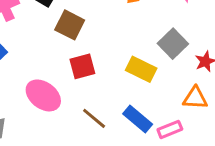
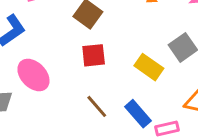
pink ellipse: (43, 95) -> (33, 75), moved

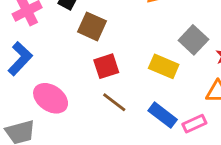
brown line: (97, 106) -> (114, 102), moved

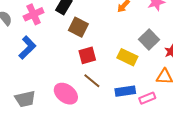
pink ellipse: (51, 98) -> (66, 94), moved
blue rectangle: (163, 115) -> (125, 91), turned -48

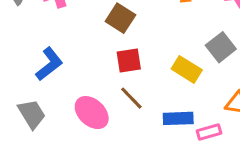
blue L-shape: (27, 48) -> (49, 64), moved
gray trapezoid: (25, 99) -> (32, 114), turned -115

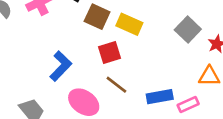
blue L-shape: (49, 64) -> (61, 66), moved
yellow rectangle: (187, 69) -> (129, 24), moved

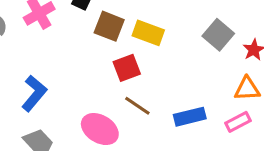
blue L-shape: (61, 66) -> (34, 93), moved
pink rectangle: (188, 105) -> (238, 122), moved

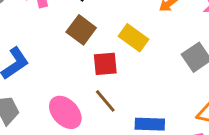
brown square: (109, 26) -> (81, 30), moved

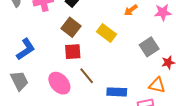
red square: (105, 64) -> (73, 52), moved

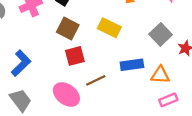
brown line: (87, 76) -> (96, 80), turned -66
orange triangle: (157, 85) -> (160, 75), moved
blue rectangle: (117, 92) -> (132, 65), moved

